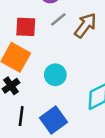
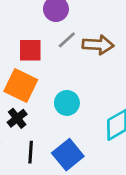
brown arrow: (85, 25) -> (98, 45), turned 60

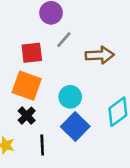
brown arrow: (98, 45) -> (100, 55), moved
blue square: (68, 155) -> (75, 127), moved

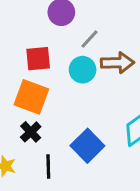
gray line: (64, 40) -> (89, 39), moved
cyan circle: (70, 97) -> (83, 70), moved

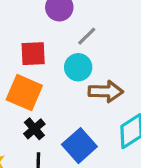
brown arrow: (117, 63) -> (106, 91), moved
black cross: (31, 132) -> (34, 129), moved

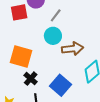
red square: (33, 54) -> (19, 12), moved

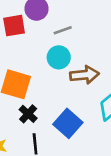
gray line: (56, 15) -> (63, 30), turned 32

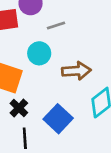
cyan circle: (59, 57) -> (39, 53), moved

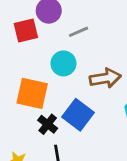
blue square: (58, 119) -> (78, 115), moved

